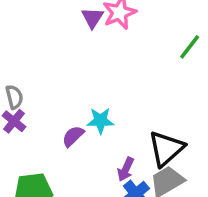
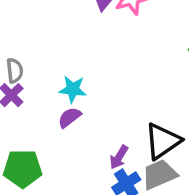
cyan star: (100, 121) -> (73, 89), moved

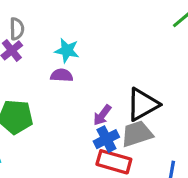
purple semicircle: (69, 117) -> (62, 75), turned 35

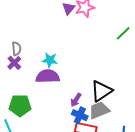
purple semicircle: (62, 75) -> (48, 76), size x1.6
blue cross: (106, 139) -> (80, 115), turned -35

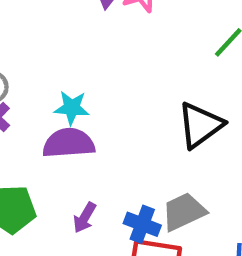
black triangle: (101, 91) -> (200, 125), moved
purple arrow: (76, 100) -> (85, 218), moved

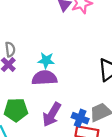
purple arrow: (85, 218) -> (52, 114), size x1.6

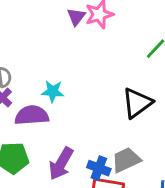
purple semicircle: (44, 78) -> (32, 115), moved

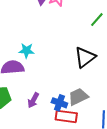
purple arrow: (61, 164) -> (33, 100), size x0.7

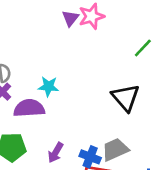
black triangle: (85, 57) -> (126, 98), turned -35

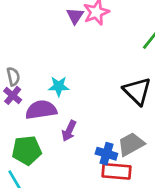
purple arrow: (56, 153) -> (69, 131), moved

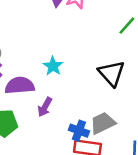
cyan star: (59, 86) -> (53, 66), moved, turned 30

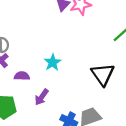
purple semicircle: (20, 86) -> (22, 76), size x0.6

